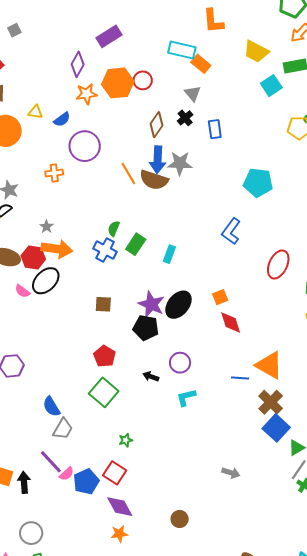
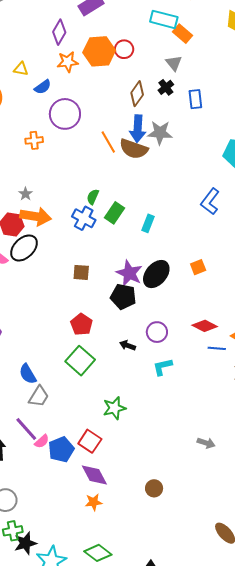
yellow triangle: (35, 112) -> (21, 69), moved
red diamond: (231, 323) -> (205, 326), moved, turned -45
green star: (126, 440) -> (114, 408), moved, size x1.6

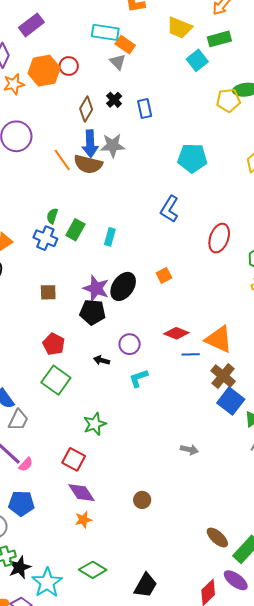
gray triangle: (174, 63) -> (118, 62), moved
blue pentagon: (61, 450) -> (21, 503), moved, turned 30

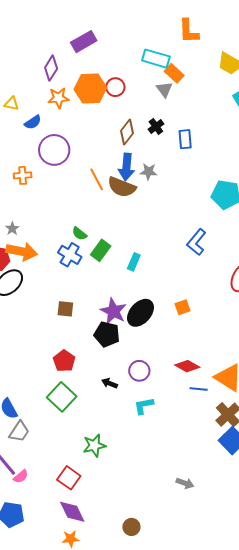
gray star: (113, 145) -> (149, 172), size x0.7
green semicircle: (52, 216) -> (79, 234), turned -77

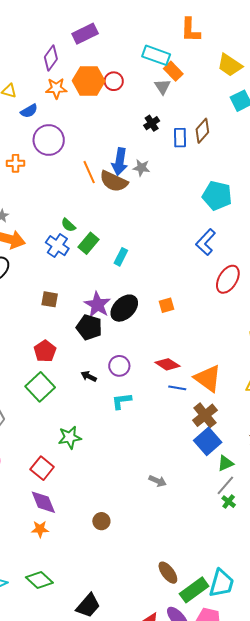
brown diamond: (127, 132) -> (202, 131), moved
blue L-shape: (197, 242) -> (206, 242), moved

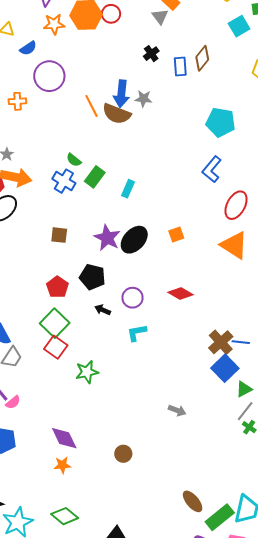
black pentagon: (89, 327) -> (92, 277), moved
orange triangle: (208, 378) -> (234, 245), moved
blue line: (177, 388) -> (241, 342), moved
red square: (42, 468) -> (56, 347), moved

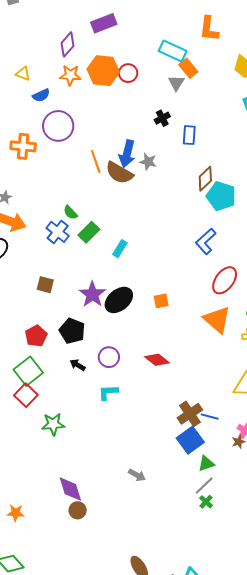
brown diamond: (202, 58) -> (205, 179), moved
orange cross: (17, 101) -> (23, 146), size x1.4
purple diamond: (64, 438) -> (70, 489), moved

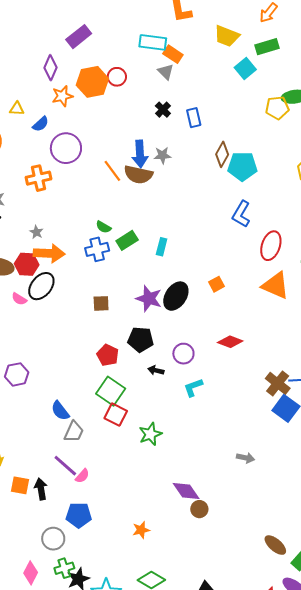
blue cross: (58, 232) -> (97, 249), turned -35
green rectangle: (89, 232) -> (127, 240), turned 30

